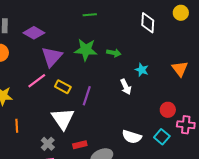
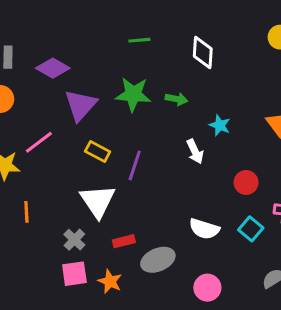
white diamond: (148, 23) -> (203, 53), moved
pink line: (37, 81) -> (39, 142), moved
red circle: (168, 110) -> (246, 182), moved

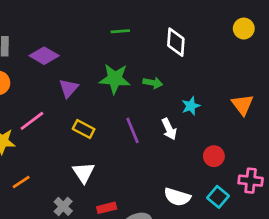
purple triangle: (81, 105) -> (69, 88), size x0.7
cyan star: (220, 125) -> (191, 106), turned 30
purple line: (135, 165) -> (132, 130), moved, turned -40
white triangle: (98, 201) -> (84, 172), size x0.7
orange line: (26, 212) -> (21, 182), turned 60

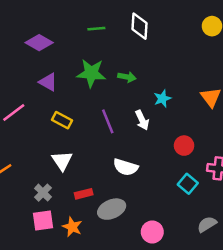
white diamond: (176, 42) -> (140, 26), moved
purple diamond: (44, 56) -> (39, 43), moved
purple triangle: (69, 88) -> (48, 82), turned -42
white semicircle: (177, 197) -> (126, 167), moved

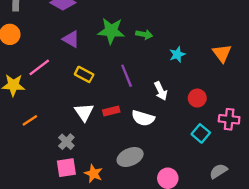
white arrow: (142, 120) -> (161, 91), moved
red rectangle: (84, 194) -> (111, 111), moved

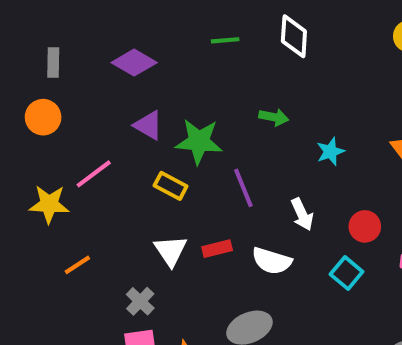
green star: (111, 31) -> (199, 141), moved
cyan square: (201, 133) -> (347, 273), moved

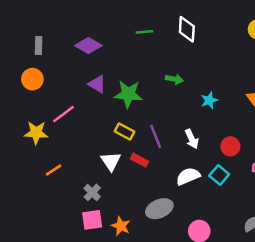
yellow rectangle: (171, 186) -> (125, 131), moved
purple line: (243, 188) -> (156, 136), moved
red rectangle: (217, 249) -> (139, 160), turned 42
white semicircle: (272, 261) -> (188, 176), moved, turned 140

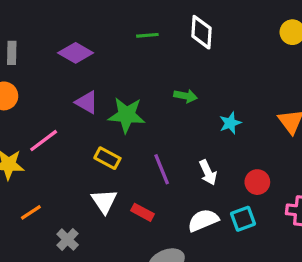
yellow rectangle: (125, 131) -> (107, 158), moved
red rectangle: (139, 160) -> (143, 212), moved
cyan square: (219, 175) -> (243, 219), turned 30
gray cross: (92, 192) -> (68, 239), moved

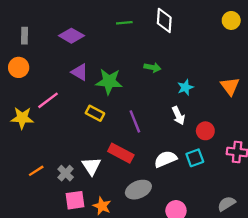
white arrow: (208, 172) -> (178, 116), moved
white triangle: (104, 201) -> (91, 166), moved
orange line: (31, 212) -> (36, 171), moved
red rectangle: (143, 212) -> (121, 153), size x1.5

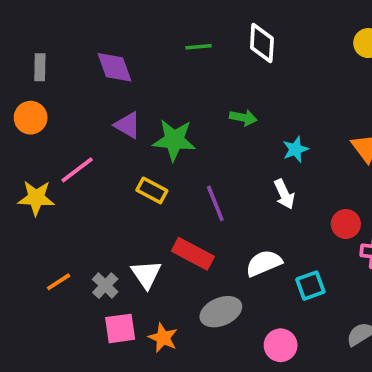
purple diamond: (71, 36) -> (115, 67), turned 40
red circle: (205, 131) -> (346, 224), moved
cyan square: (195, 158) -> (310, 286), moved

